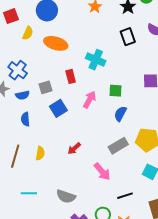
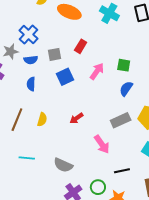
cyan cross: (96, 60) -> (109, 13), moved
red rectangle: (71, 76) -> (81, 46), turned 40

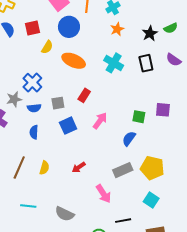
green square: (124, 65) -> (139, 117), moved

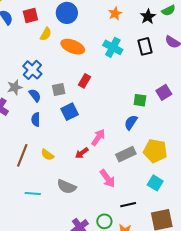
blue semicircle: (34, 108) -> (35, 95), turned -120
purple square: (163, 110) -> (164, 92), turned -35
pink arrow: (100, 121) -> (98, 137), moved
yellow semicircle: (44, 168) -> (47, 155), turned 112
gray semicircle: (65, 214) -> (67, 187), moved

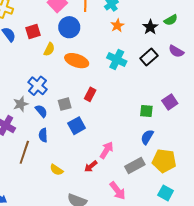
black rectangle: (145, 46) -> (149, 57), turned 66
blue semicircle: (131, 122) -> (147, 137), moved
brown line: (22, 155) -> (24, 152), moved

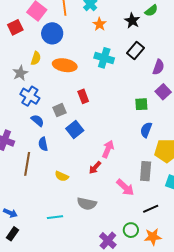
red square: (33, 32) -> (15, 27), moved
purple semicircle: (176, 51) -> (158, 67), moved, turned -91
red rectangle: (90, 94) -> (83, 96), turned -40
gray star: (21, 104) -> (20, 73), moved
gray rectangle: (135, 165) -> (146, 171), moved, turned -48

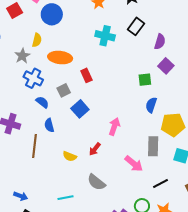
orange ellipse: (65, 65) -> (60, 58), moved
red arrow: (95, 168) -> (95, 149), moved
gray semicircle: (87, 204) -> (96, 182), turned 30

